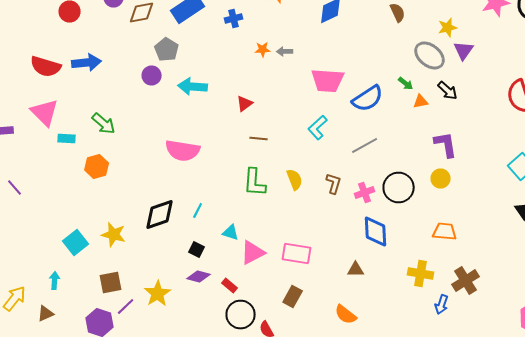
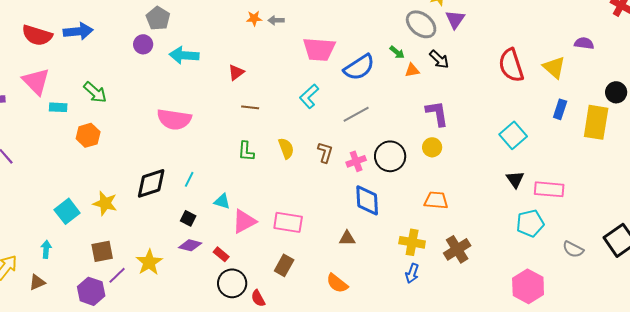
green L-shape: (255, 182) -> (246, 151), size x0.7
blue arrow: (442, 304) -> (412, 273), moved

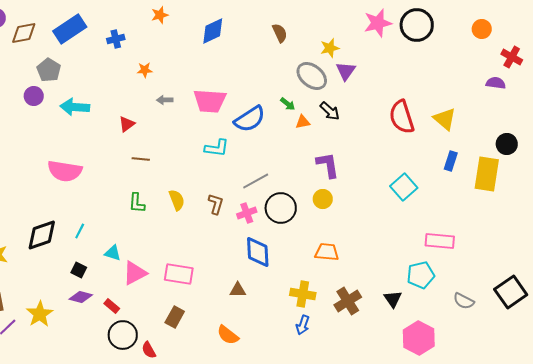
gray arrow: (276, 20) -> (165, 100), moved
purple semicircle: (584, 43) -> (496, 83), moved
cyan L-shape: (309, 96) -> (217, 148), moved, turned -130
gray line: (356, 114) -> (256, 181), moved
black triangle: (515, 179) -> (393, 299), moved

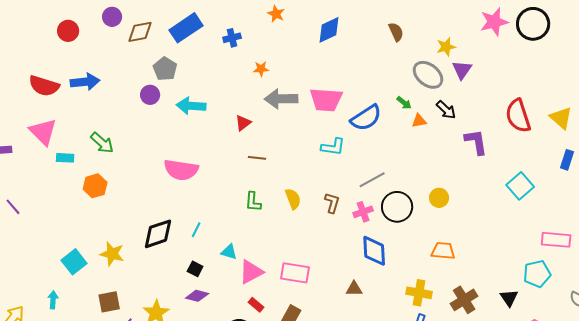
orange star: (160, 15) -> (276, 14), turned -30
gray arrow: (165, 100) -> (281, 99), size x2.0
purple L-shape: (328, 165) -> (476, 142), moved
red rectangle: (112, 306) -> (256, 305), moved

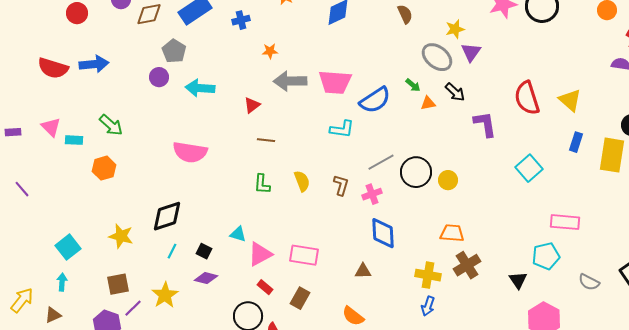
pink triangle: (43, 132) -> (51, 127), moved, size x0.7
black circle: (397, 207) -> (416, 172), moved
cyan line: (196, 230) -> (172, 251), moved
cyan square: (74, 262) -> (68, 247), moved
brown cross: (464, 300) -> (467, 265), moved

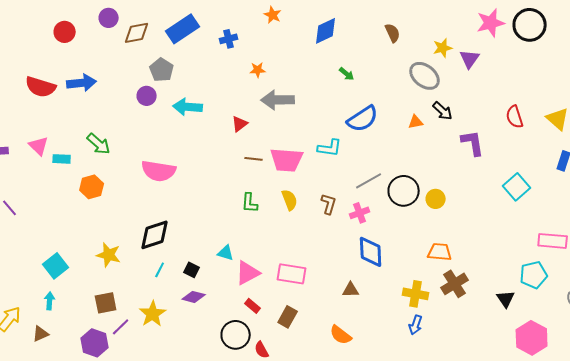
purple triangle: (471, 52) -> (470, 59), moved
pink trapezoid: (335, 82) -> (287, 160), moved
green arrow: (413, 85) -> (347, 74), moved
red semicircle: (527, 98) -> (515, 117), size x0.7
pink semicircle: (190, 152) -> (159, 171), moved

